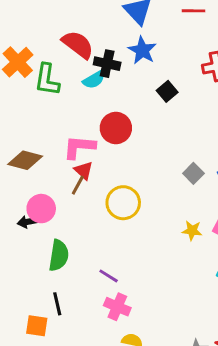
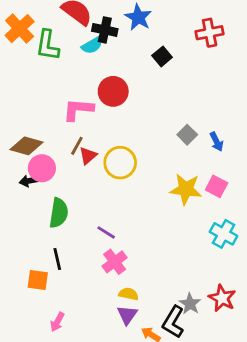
brown diamond: (25, 160) -> (27, 146), moved
red triangle: (84, 170) -> (88, 156), moved, turned 36
yellow star: (192, 231) -> (186, 189), size x1.6
pink cross: (117, 307) -> (115, 262), turned 30

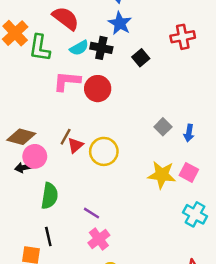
black cross: (105, 30) -> (101, 48), moved
pink L-shape: (78, 110) -> (67, 81), moved
blue arrow: (217, 142) -> (189, 133), turned 35

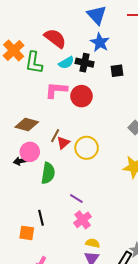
black square: (141, 58) -> (117, 71), turned 32
brown diamond: (21, 137) -> (27, 124), moved
green semicircle: (50, 196) -> (48, 173), moved

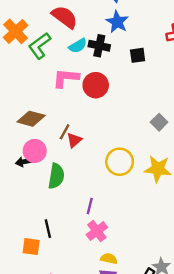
green L-shape: (34, 63) -> (39, 46), turned 45
yellow circle: (87, 148) -> (120, 162), moved
purple line: (76, 199) -> (90, 206), turned 72

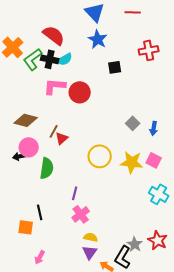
black cross: (99, 46) -> (50, 59), moved

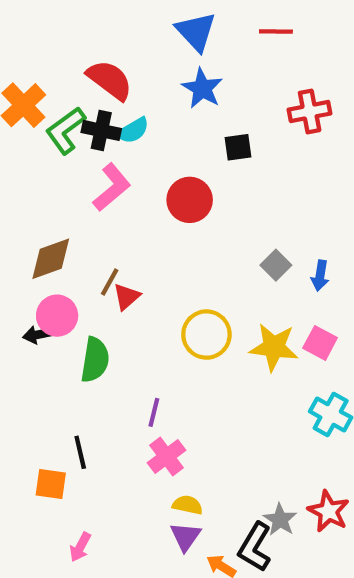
pink L-shape: (55, 86) -> (112, 187), turned 135
red circle: (80, 92) -> (190, 200), moved
brown diamond: (26, 120) -> (51, 259), turned -35

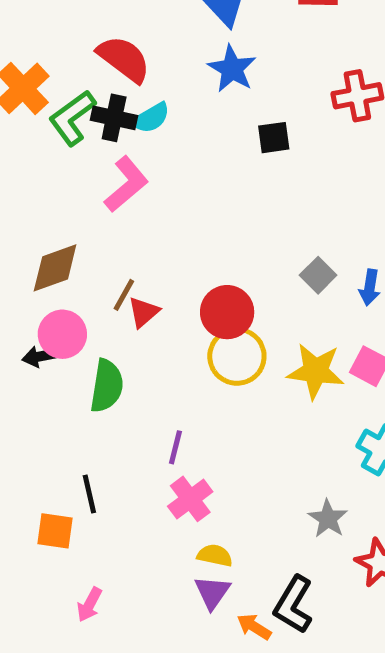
red circle: (190, 200) -> (227, 312), moved
gray star: (280, 520) -> (328, 519), moved

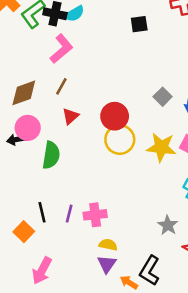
brown line: (124, 295) -> (61, 86), moved
purple line: (175, 447) -> (69, 214), moved
pink cross: (190, 499) -> (95, 215), turned 30
orange square: (55, 531) -> (24, 232), turned 36
pink arrow: (89, 605) -> (42, 271), size x1.5

